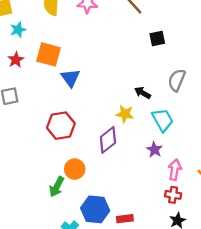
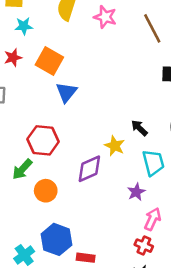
green arrow: (57, 187) -> (22, 169), moved

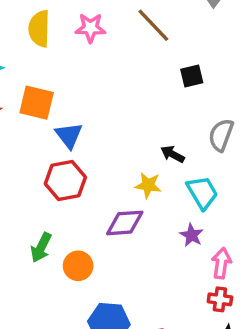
red hexagon: (43, 140) -> (65, 180), moved
purple diamond: (89, 169) -> (125, 223), turned 36

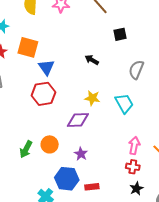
black arrow: (173, 154) -> (92, 60), moved
purple star: (192, 235) -> (81, 154), moved
green arrow: (41, 247) -> (26, 149), moved

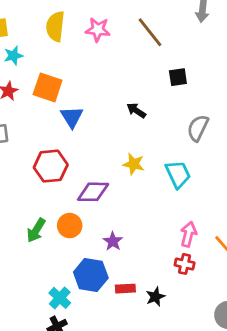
red hexagon: (44, 94) -> (51, 166), moved
purple diamond: (78, 120) -> (93, 192), moved
black star: (136, 189) -> (155, 297), moved

